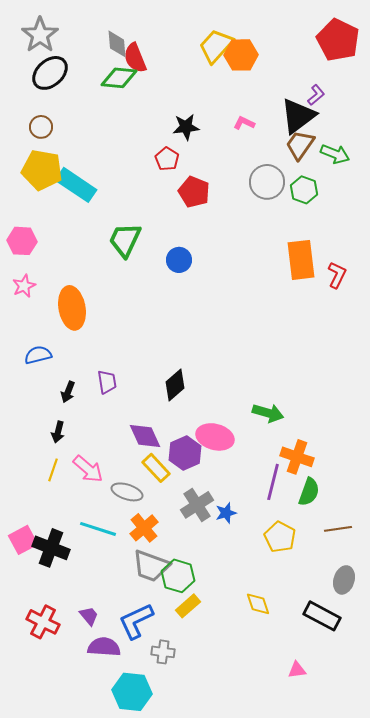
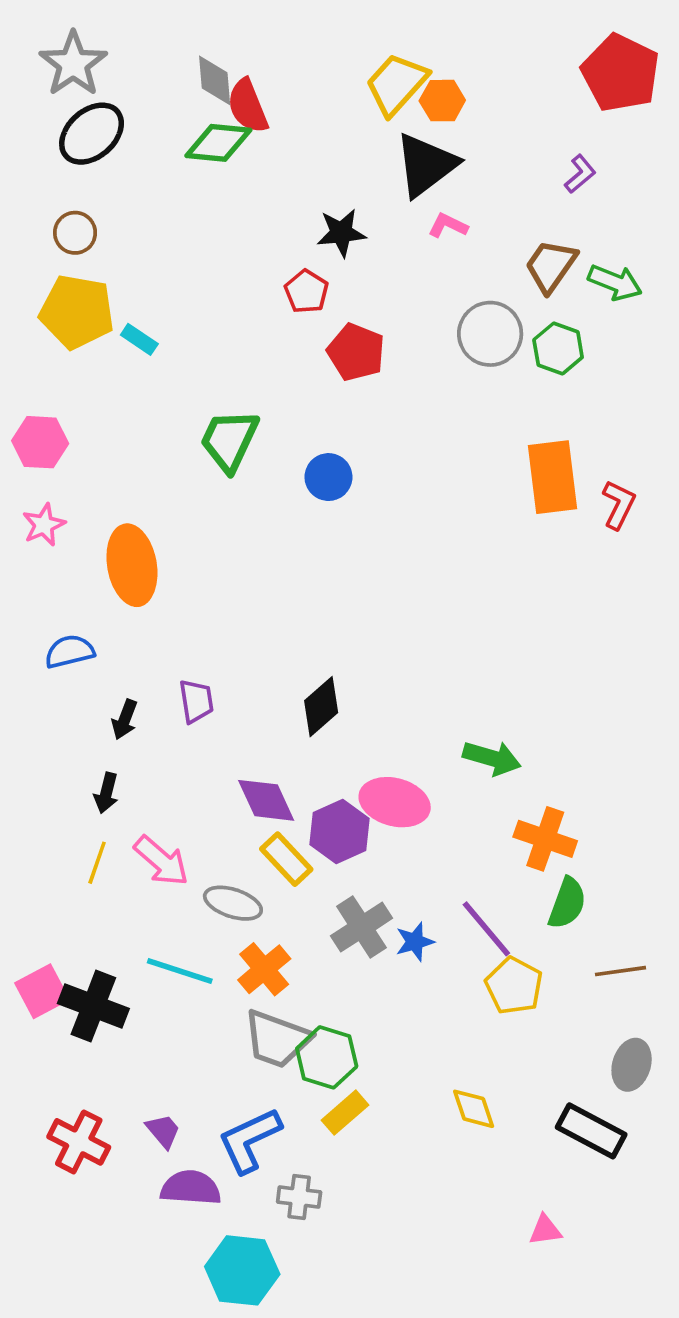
orange hexagon: (241, 55) -> (442, 101), size x0.7
black triangle: (298, 116) -> (426, 165), moved
cyan rectangle: (76, 185) -> (139, 339), size x0.5
purple line: (273, 482) -> (486, 929), moved, turned -54

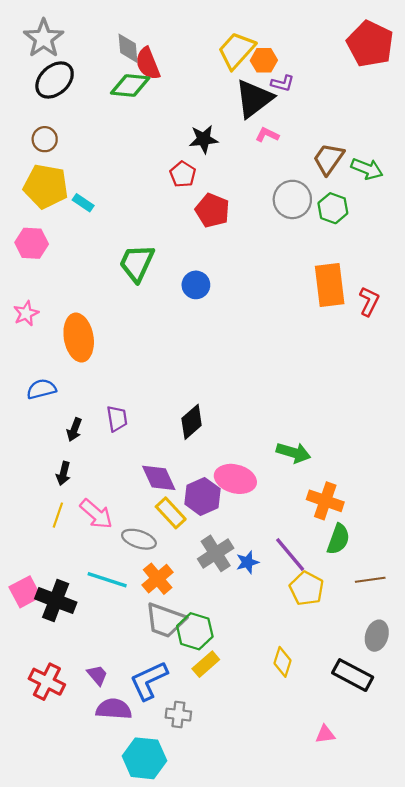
purple L-shape: (580, 174) -> (283, 83), moved, turned 55
pink hexagon: (40, 442) -> (32, 243), moved
yellow diamond: (474, 1109) -> (283, 662), turned 36

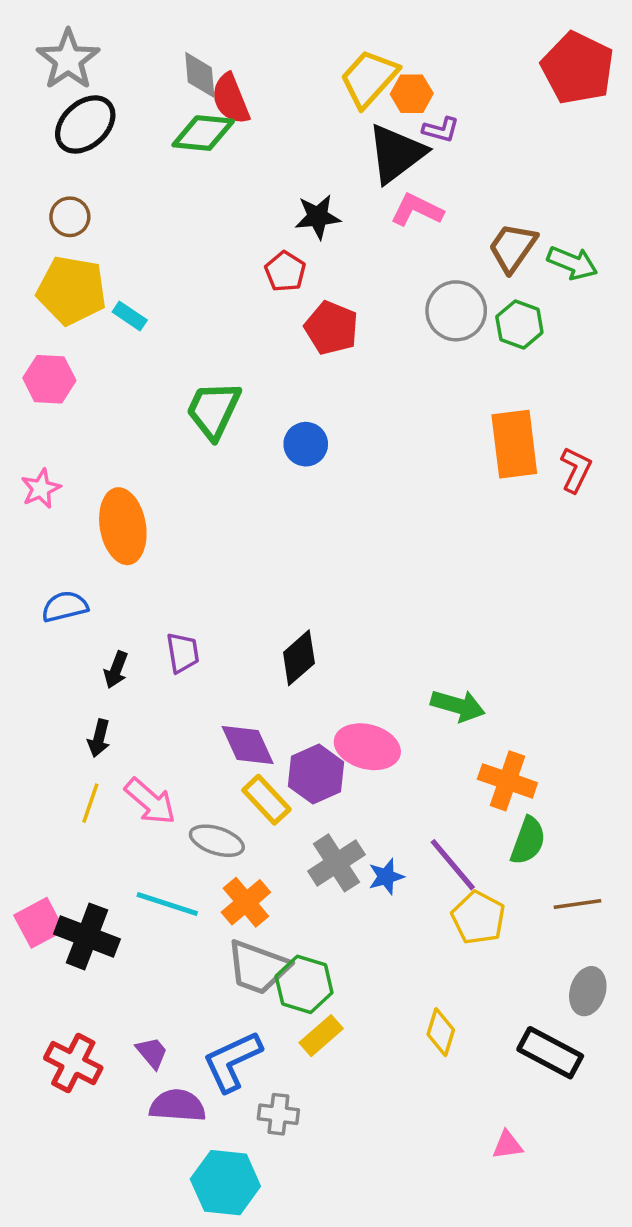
pink L-shape: (267, 135) -> (417, 210), size x1.4

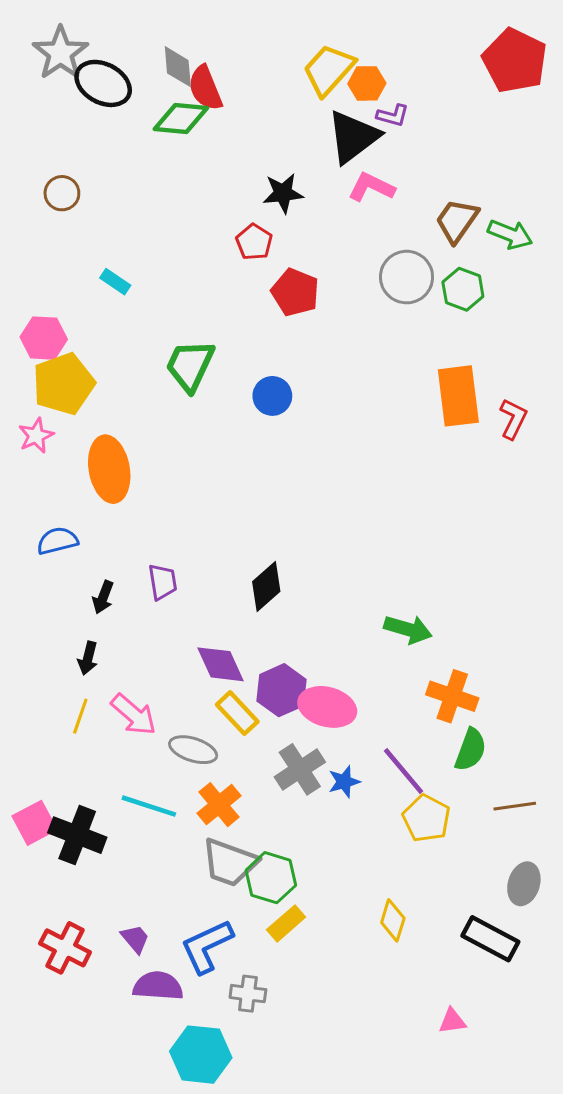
black ellipse: (85, 124) -> (103, 83), moved, turned 70
yellow pentagon: (72, 290) -> (63, 384), moved, turned -30
pink ellipse: (367, 747) -> (327, 707), moved

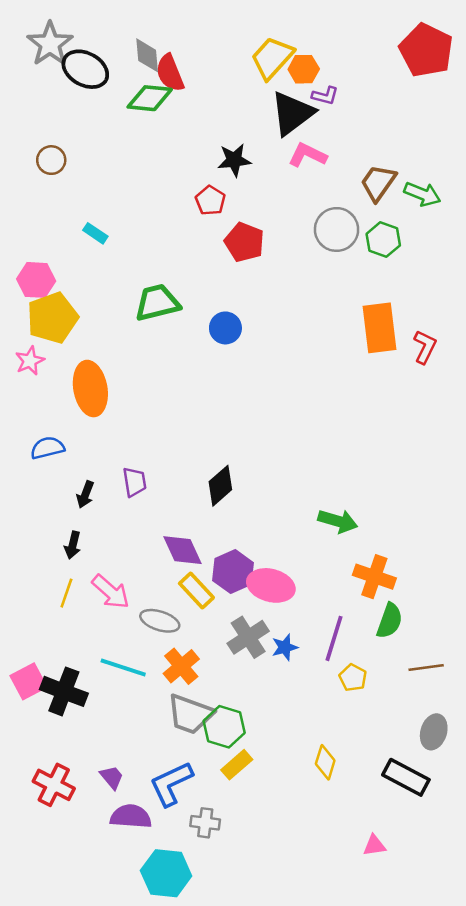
green trapezoid: (190, 365) -> (157, 303), turned 51
purple line: (403, 771) -> (334, 638), turned 57
yellow pentagon: (426, 818) -> (353, 678), size x0.7

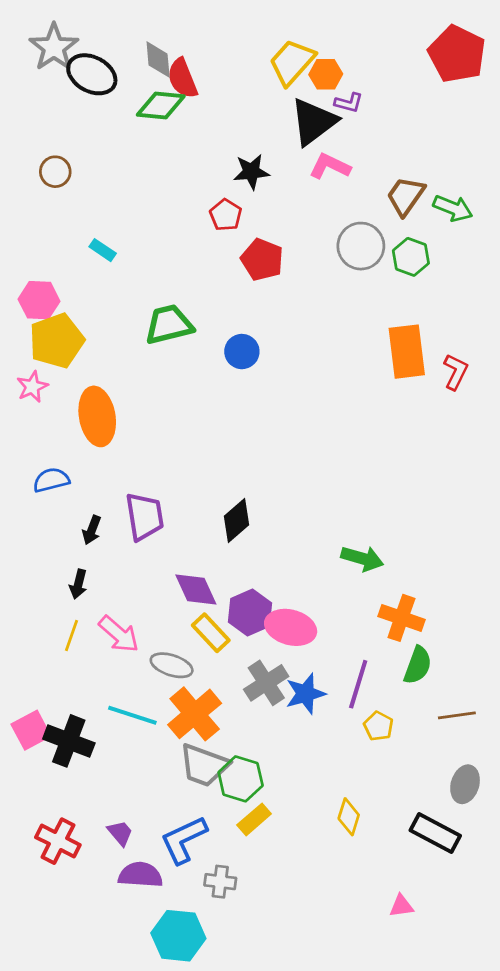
purple trapezoid: (135, 482) -> (145, 517), size x1.5
blue star: (285, 647) -> (305, 694), size x1.4
orange cross: (181, 666) -> (195, 714), size x1.4

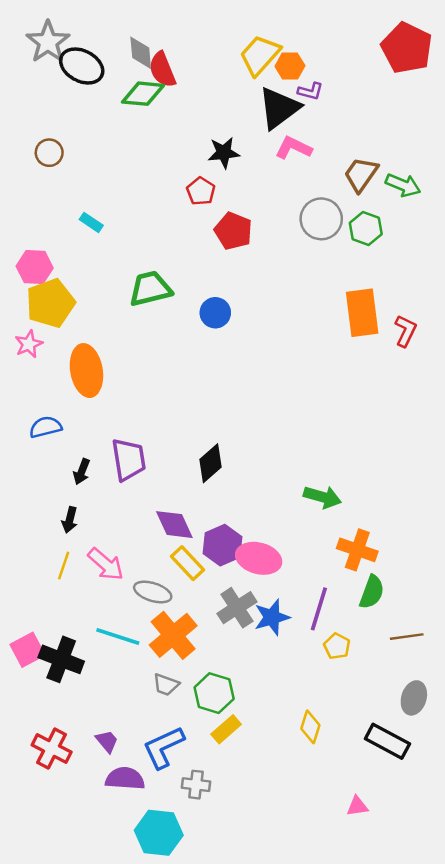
gray trapezoid: (204, 765) -> (166, 685), moved, size x0.6

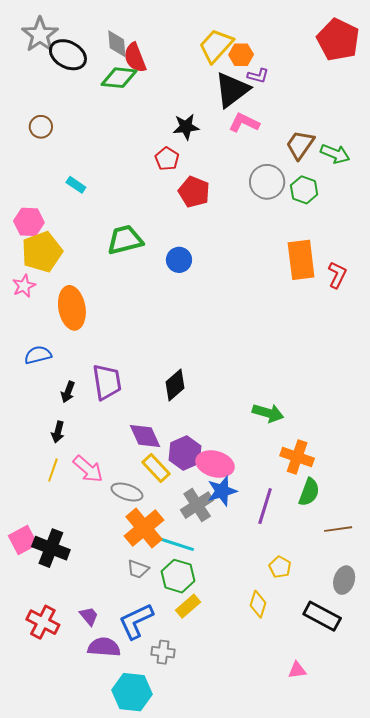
blue star: (272, 617) -> (222, 491), moved
cyan line: (118, 637) -> (176, 544), moved
yellow pentagon: (337, 646) -> (280, 567), moved

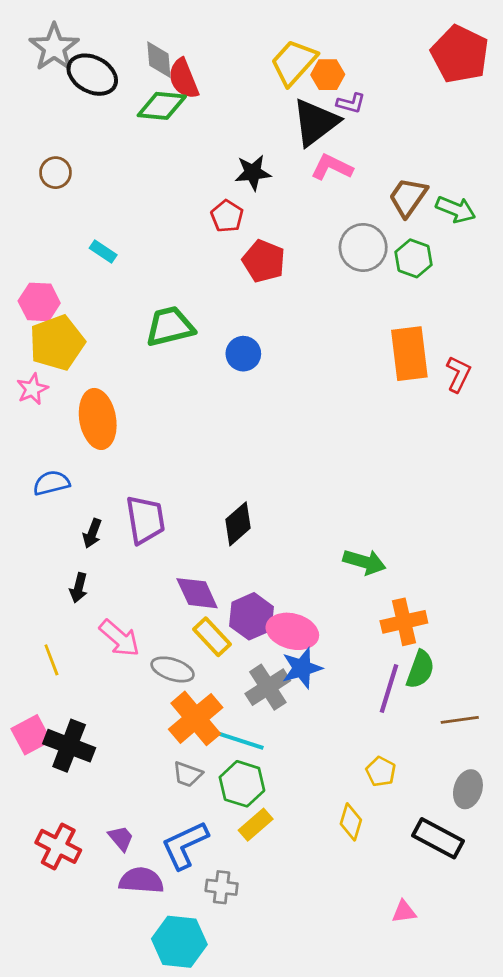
orange cross: (297, 457) -> (404, 622), turned -32
yellow line: (53, 470) -> (51, 660), moved, turned -40
purple line: (265, 506) -> (389, 689), moved

